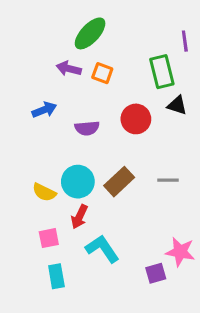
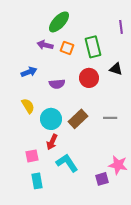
green rectangle: (162, 72) -> (93, 47), moved
yellow semicircle: (44, 192) -> (28, 106), moved, turned -147

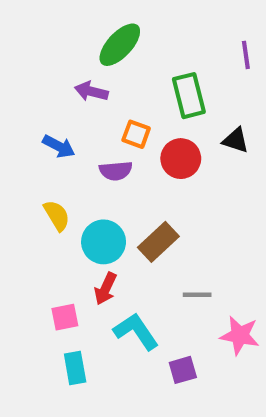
orange square: (67, 48) -> (136, 134), moved
blue arrow: (29, 72) -> (59, 146), turned 49
gray line: (110, 118) -> (197, 295), moved
purple square: (102, 179) -> (183, 370), moved

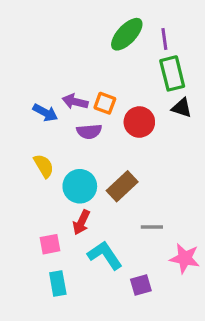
green ellipse: (120, 45) -> (127, 34), moved
purple line: (246, 55) -> (164, 39), moved
purple arrow: (91, 91) -> (75, 102), moved
green rectangle: (189, 96) -> (172, 73), moved

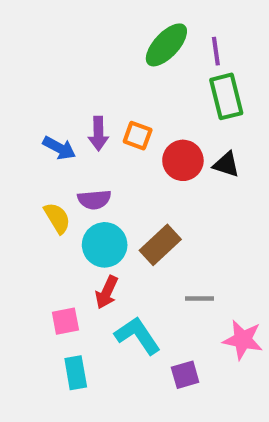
purple arrow: (75, 102) -> (98, 134), turned -105
black triangle: (182, 108) -> (226, 164), moved
purple semicircle: (89, 131) -> (94, 200), moved

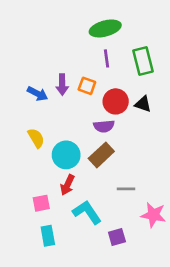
green ellipse: (166, 45) -> (105, 28), turned 32
purple line: (216, 51) -> (107, 58), moved
purple semicircle: (94, 200) -> (104, 126), moved

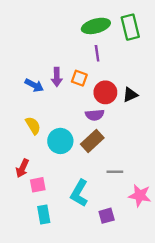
green rectangle: (143, 61) -> (130, 27), moved
black triangle: (143, 104) -> (130, 95), turned -42
red arrow: (67, 185) -> (22, 168), moved
cyan L-shape: (87, 212) -> (79, 193), turned -116

